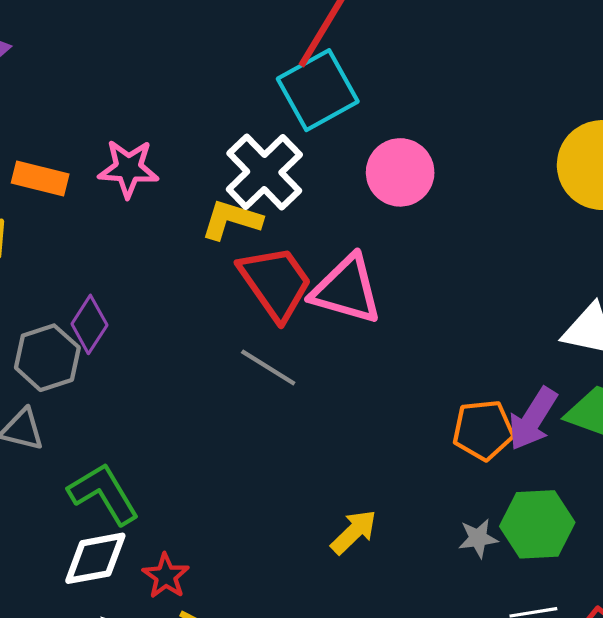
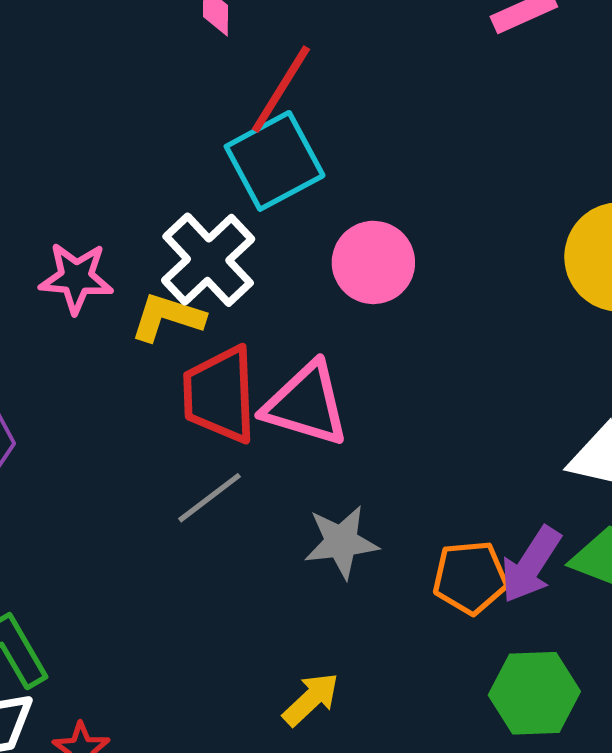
pink star: (128, 168) -> (76, 278), moved
red trapezoid: (275, 283) -> (220, 395), turned -148
gray line: (268, 367) -> (209, 498), turned -70
gray star: (478, 538) -> (341, 542), moved, size x1.5

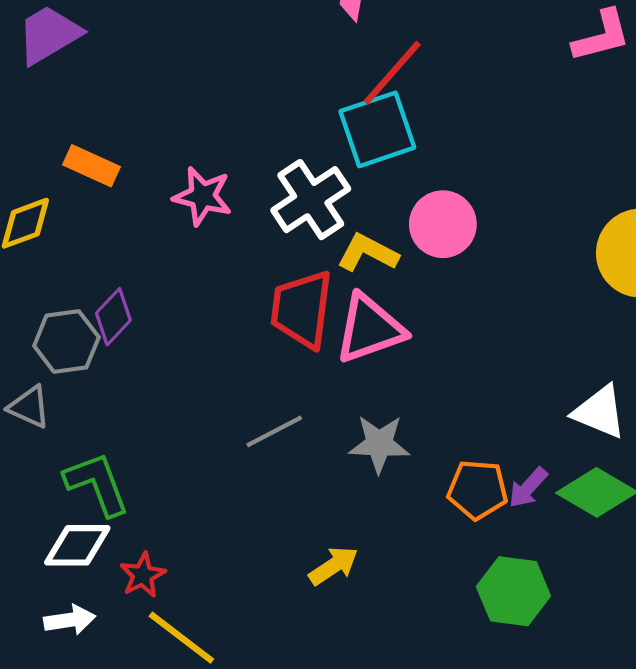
yellow L-shape: (167, 317) -> (368, 253), moved
pink triangle: (306, 404) -> (370, 329), turned -46
gray line: (209, 498) -> (274, 431), moved
purple arrow: (531, 565) -> (528, 488), size x0.7

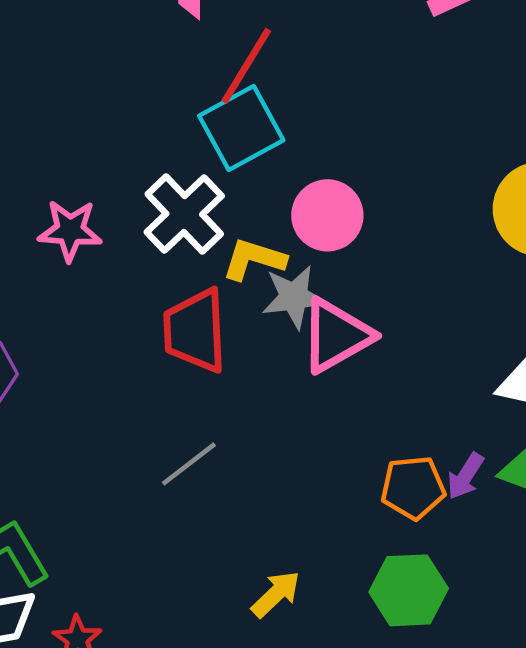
pink triangle: (370, 329) -> (336, 336), moved
gray star: (379, 444) -> (294, 297), moved
green hexagon: (513, 591) -> (409, 590), moved

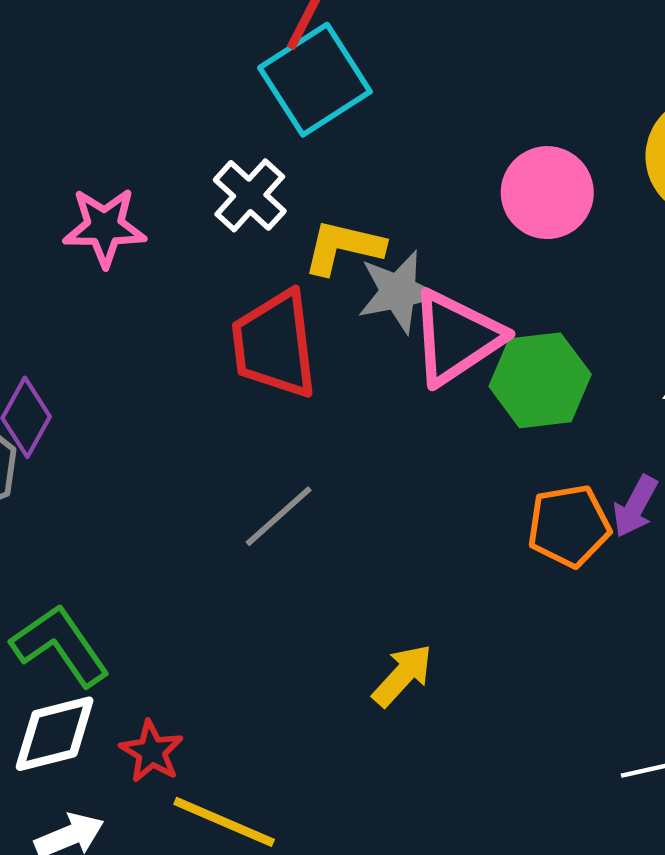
white cross: (184, 214) -> (250, 195), size x0.7
pink circle: (327, 215) -> (547, 193), moved
green hexagon: (409, 590) -> (540, 380), moved

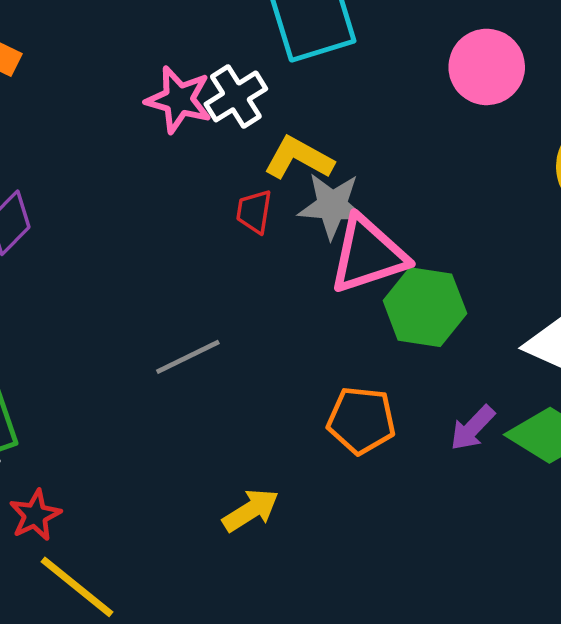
pink circle: (547, 193) -> (487, 67), moved
pink star: (105, 227) -> (179, 100), moved
red trapezoid: (275, 344) -> (254, 212), moved, size x0.5
orange pentagon: (569, 526) -> (361, 420), moved

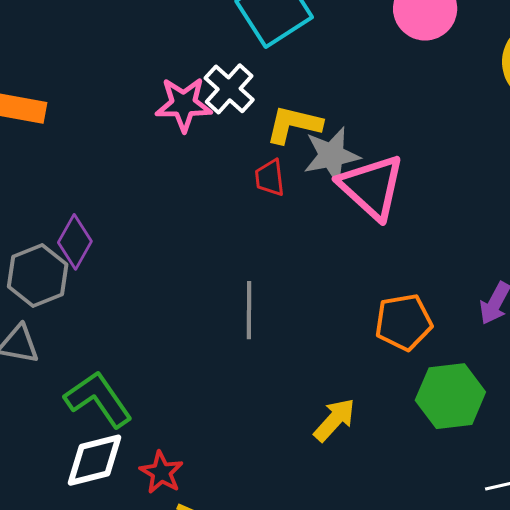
pink triangle: (368, 255) -> (372, 187), turned -44
green hexagon: (425, 307) -> (450, 396), moved
gray line: (188, 357) -> (249, 310), turned -48

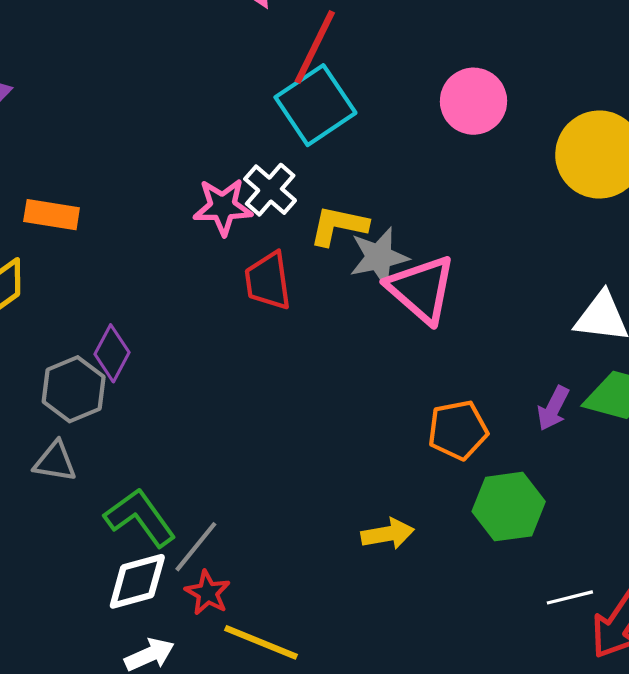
red trapezoid: (270, 178) -> (268, 281), moved, size x1.5
gray line: (249, 310) -> (196, 547), moved, turned 40
yellow arrow: (334, 420) -> (388, 534), turned 39

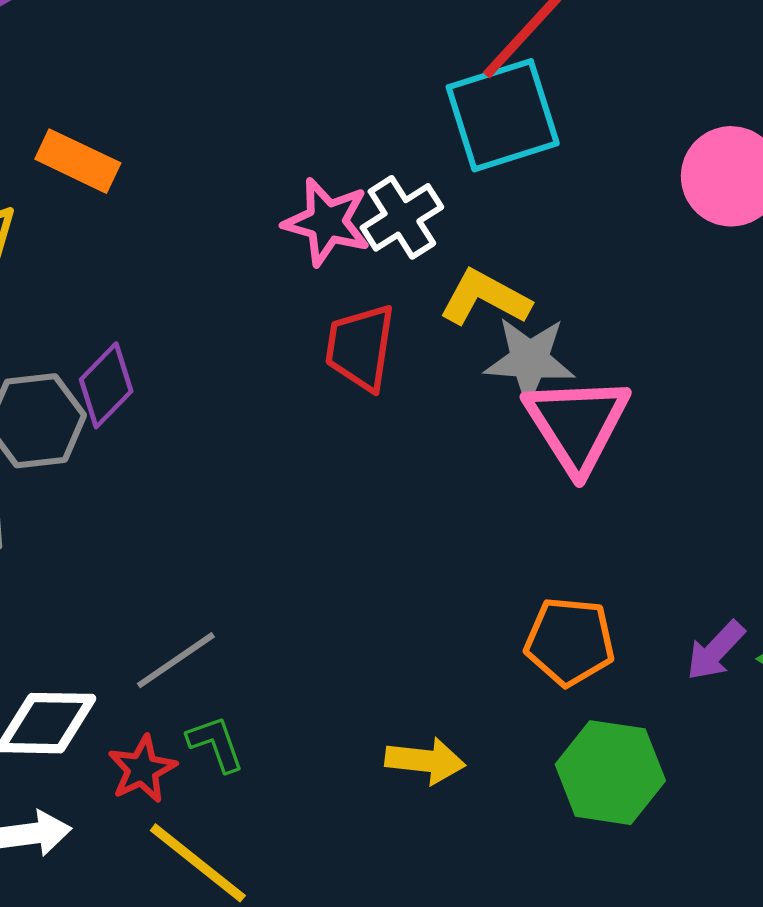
green L-shape: (140, 517) -> (216, 744), moved, size x0.6
gray line: (196, 547) -> (176, 660), moved

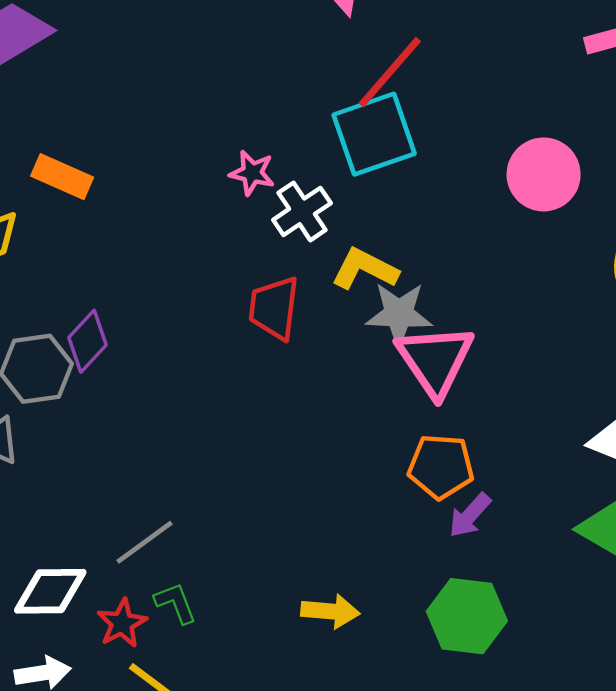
pink star: (327, 222) -> (252, 173), moved, size x0.7
orange pentagon: (570, 641) -> (441, 467), moved
purple arrow: (716, 651) -> (470, 515), moved

